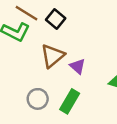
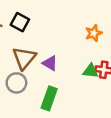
gray circle: (38, 99) -> (16, 83), moved

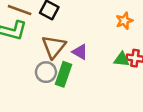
green rectangle: (49, 98) -> (63, 74), moved

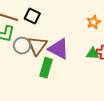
purple triangle: (80, 52) -> (59, 49), size x1.6
gray circle: (46, 72) -> (22, 46), moved

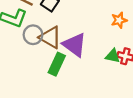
brown triangle: (37, 46) -> (50, 37), turned -45

